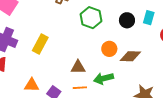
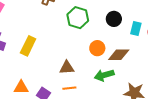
cyan rectangle: (149, 18) -> (136, 29), moved
green arrow: (104, 78) -> (104, 75), moved

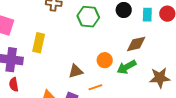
yellow rectangle: (28, 46) -> (39, 43), moved
orange circle: (97, 48) -> (105, 60), moved
brown triangle: (67, 68) -> (76, 71), moved

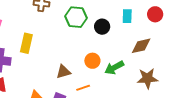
black circle: (124, 10) -> (102, 27), moved
cyan rectangle: (147, 15) -> (127, 16), moved
brown diamond: (136, 44) -> (141, 46), moved

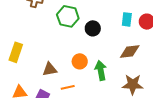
cyan rectangle: (127, 16) -> (127, 19), moved
yellow rectangle: (26, 43) -> (16, 52), moved
green arrow: (114, 68) -> (101, 70), turned 102

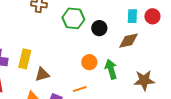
brown diamond: (130, 51) -> (129, 41), moved
brown triangle: (50, 69) -> (42, 74), moved

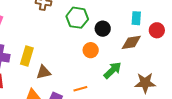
red circle: (152, 16) -> (157, 30), moved
orange circle: (89, 62) -> (91, 50), moved
green arrow: (111, 69) -> (113, 70), turned 60

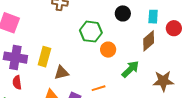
green hexagon: (77, 18) -> (91, 32), moved
black circle: (103, 29) -> (123, 13), moved
brown diamond: (131, 42) -> (149, 41), turned -30

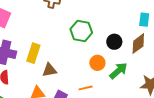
black circle: (123, 13) -> (114, 42), moved
orange circle: (108, 50) -> (97, 63), moved

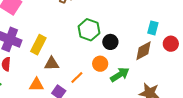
black circle: (114, 42) -> (110, 42), moved
orange line: (86, 88) -> (77, 77), moved, turned -40

